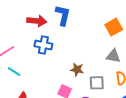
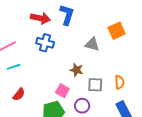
gray triangle: (113, 56) -> (92, 44), moved
cyan line: (14, 72) -> (14, 67), turned -56

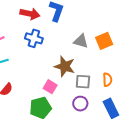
orange square: (117, 31) -> (104, 41), moved
brown star: (77, 70) -> (65, 66), size x1.5
purple circle: (82, 106) -> (80, 104), moved

